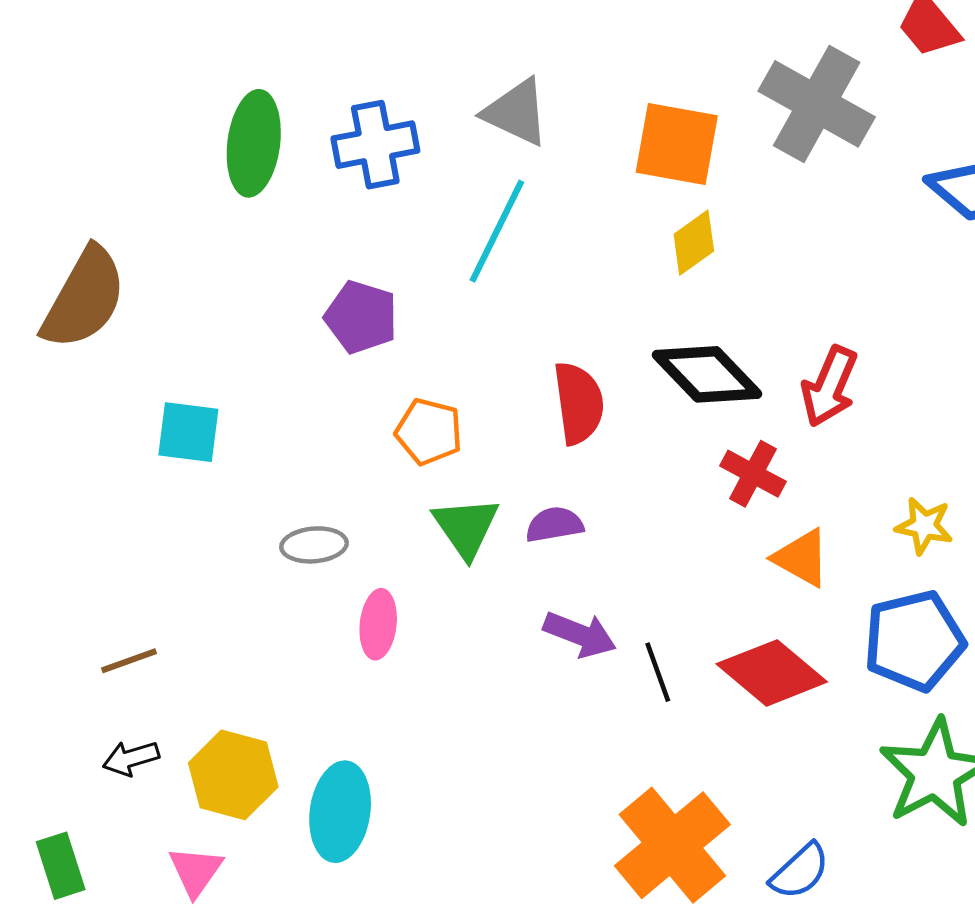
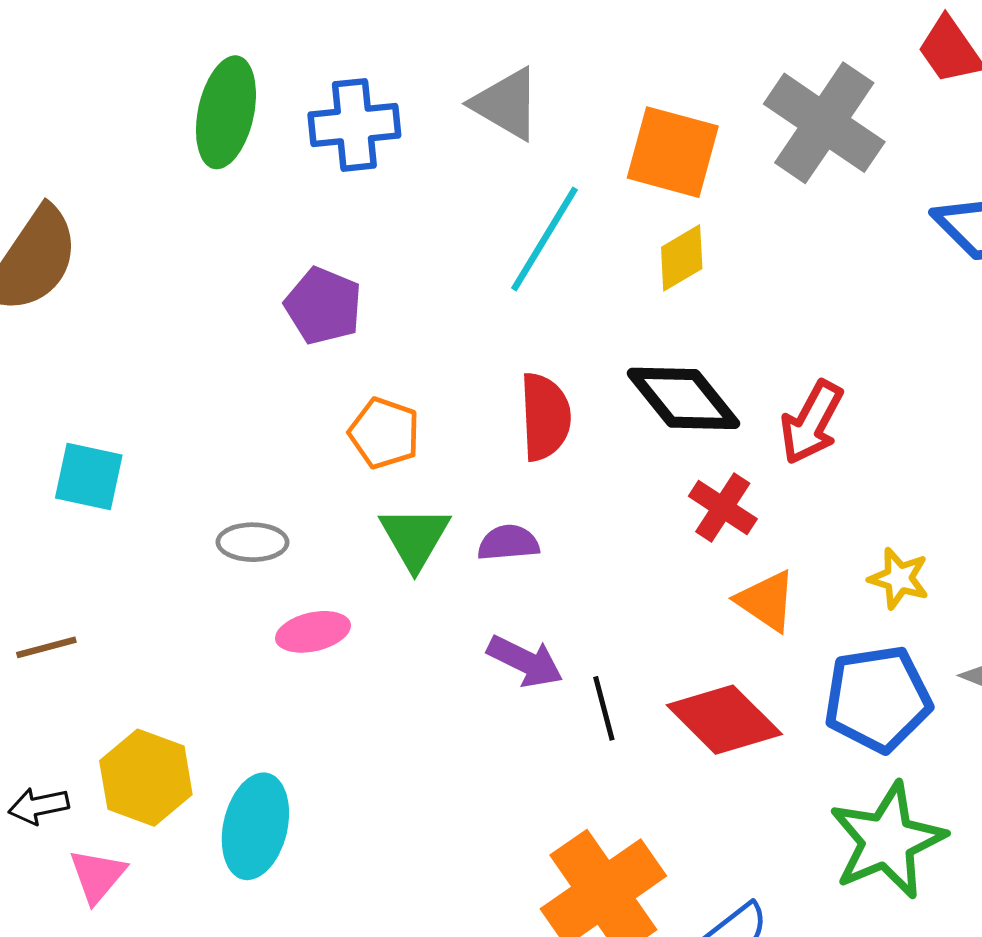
cyan line: (497, 231) -> (545, 239), moved
cyan square: (188, 432) -> (89, 476), moved
pink ellipse: (378, 624) -> (313, 632), turned 66
black arrow: (131, 758) -> (39, 806), moved

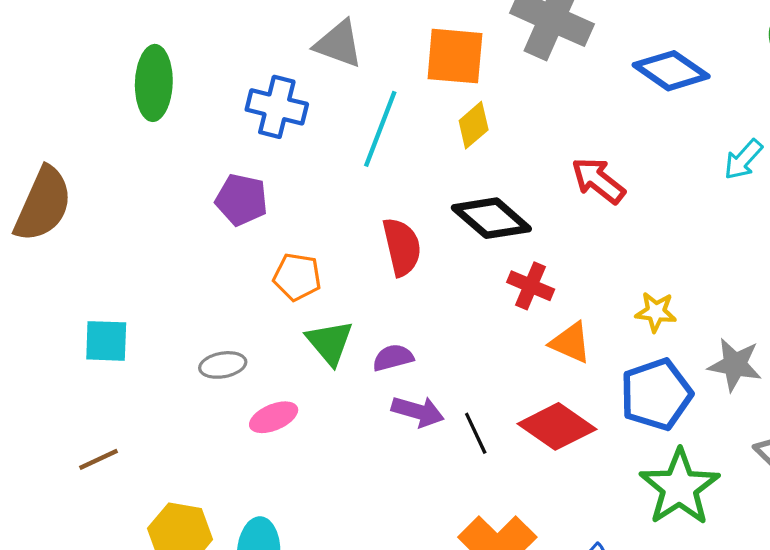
blue cross: (354, 125) -> (277, 107), moved, turned 30
red arrow: (812, 422) -> (598, 180), moved, turned 110
purple semicircle: (508, 543) -> (393, 358), moved

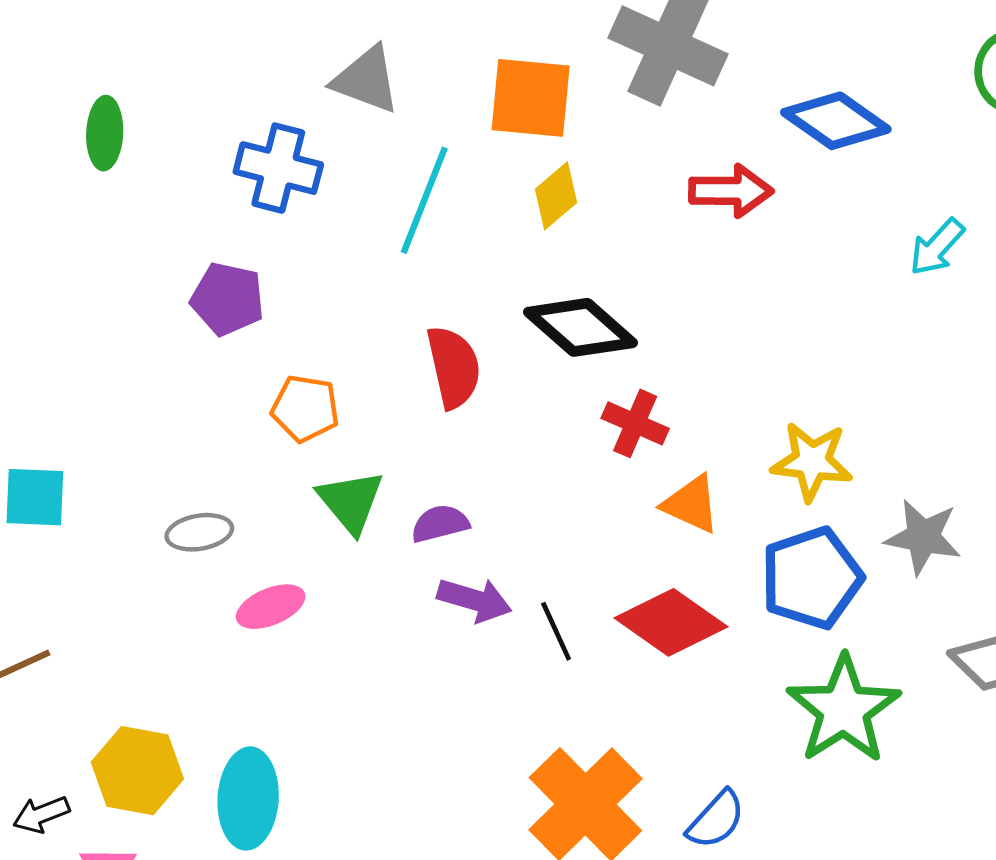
green ellipse: (154, 83) -> (105, 133), size x0.7
red arrow: (598, 180) -> (731, 191), moved, turned 142
yellow star: (656, 312) -> (812, 461), size x1.4

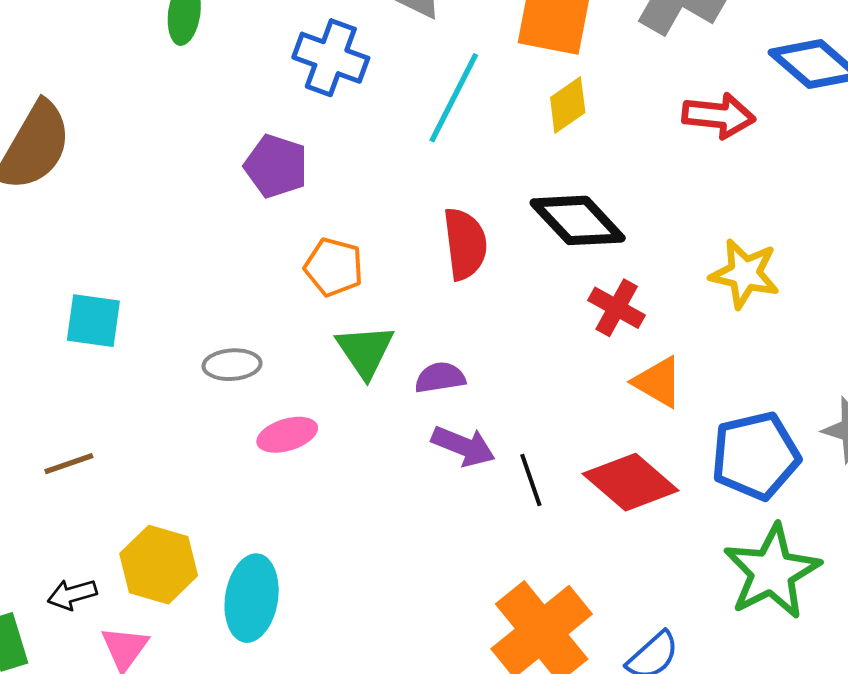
yellow star: (812, 461) -> (745, 274), moved

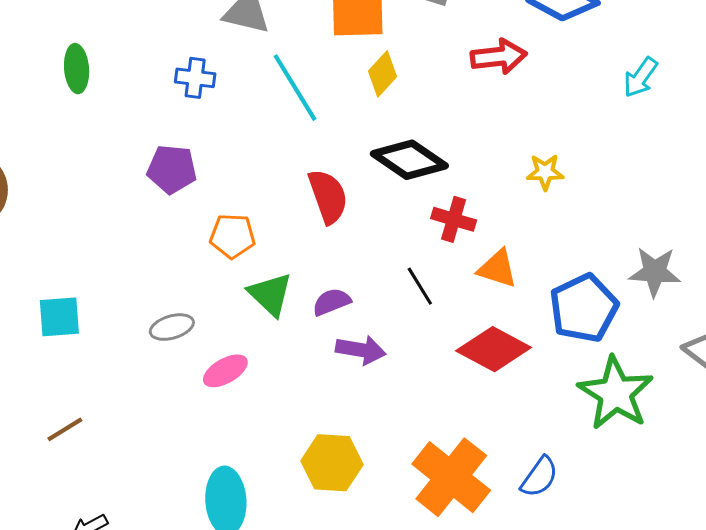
blue cross: (331, 58) -> (195, 78), size x0.7
cyan line: (454, 98) -> (295, 88), turned -46
yellow star: (745, 274) -> (545, 172), size x0.7
black line: (531, 480) -> (420, 286), moved
yellow hexagon: (159, 565) -> (332, 463), moved

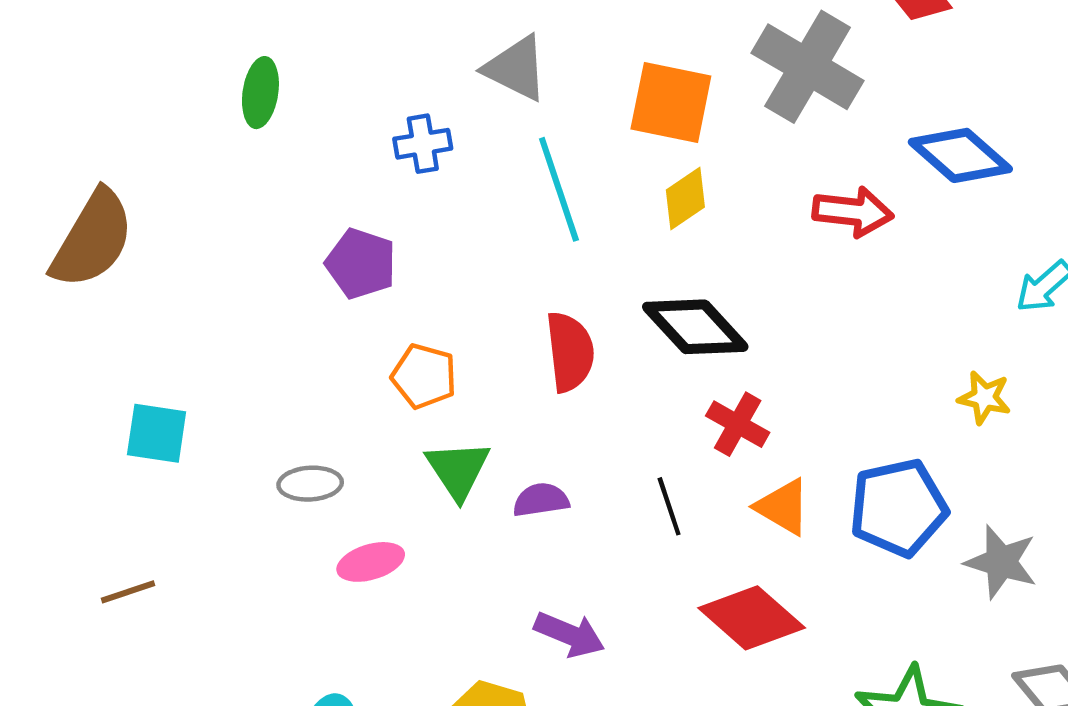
blue cross: (195, 78) -> (423, 144), turned -30
yellow star: (545, 172) -> (984, 398), moved
blue pentagon: (584, 308) -> (898, 508), moved
purple arrow: (361, 350) -> (569, 634), moved

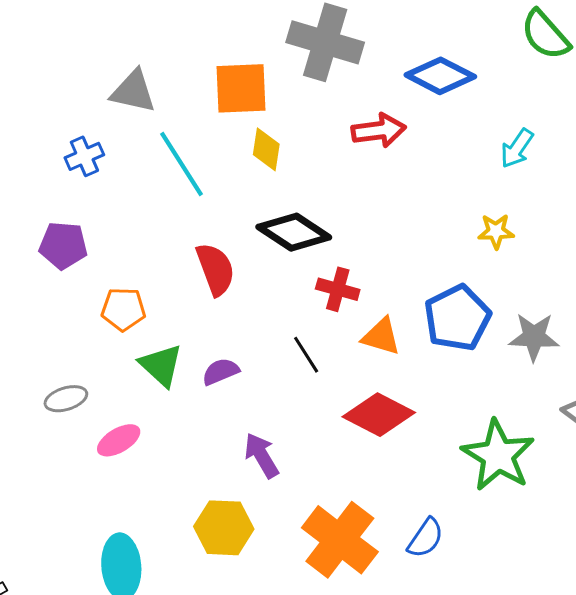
yellow diamond: (685, 199) -> (266, 149), turned -33
purple arrow: (569, 634) -> (261, 455), turned -129

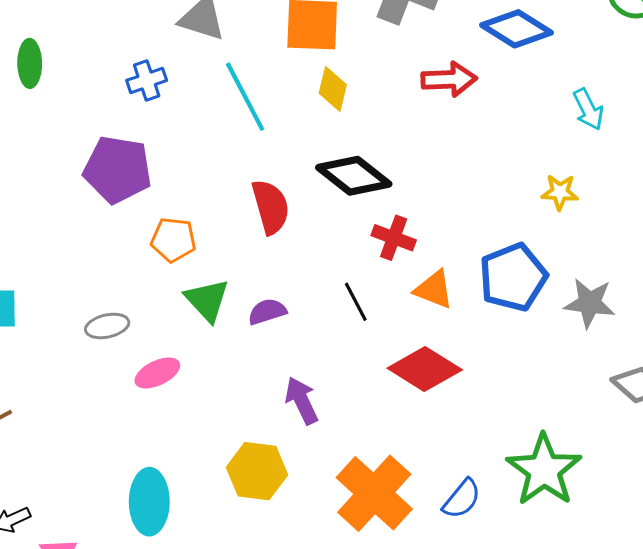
cyan arrow: (517, 148) -> (588, 109), turned -66
purple pentagon: (63, 245) -> (118, 169), size x1.4
green star: (498, 455) -> (544, 470), moved

